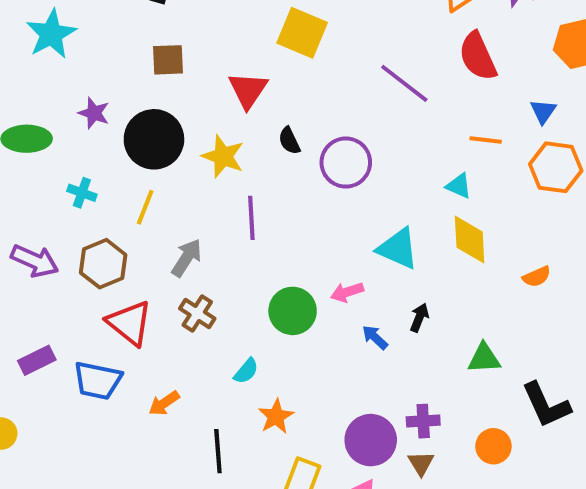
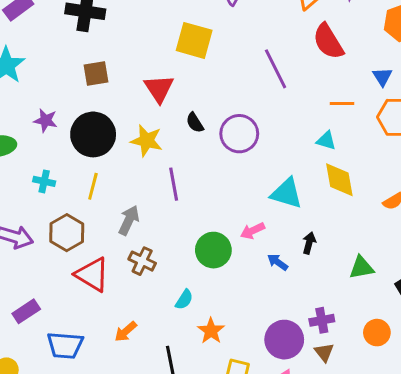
purple line: (404, 83) -> (276, 69), turned 33
blue trapezoid: (98, 380) -> (65, 345), moved

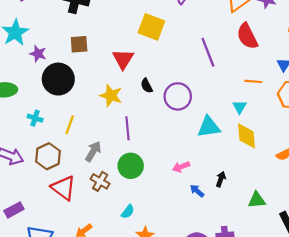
purple star: (46, 120) -> (38, 54), moved
black circle: (93, 134) -> (58, 79), moved
cyan triangle: (326, 141) -> (240, 107), turned 40
cyan triangle: (286, 193) -> (209, 127), moved, turned -30
green circle: (213, 250) -> (131, 166), moved

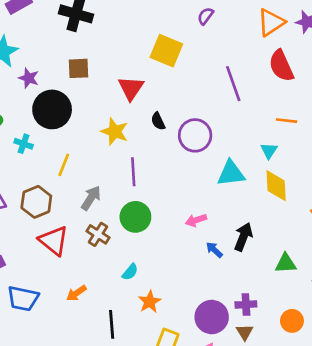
cyan cross: (35, 118) -> (24, 144), moved
black arrow: (221, 179) -> (243, 237), size x1.5

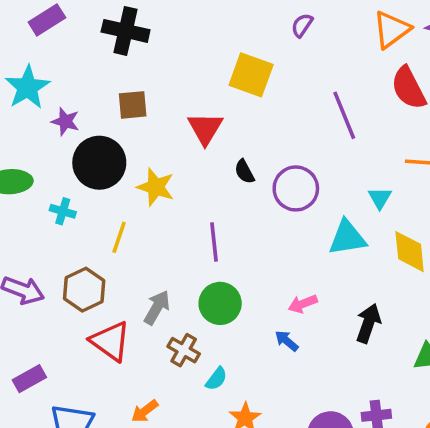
yellow star: (115, 132) -> (156, 187), moved
cyan triangle: (269, 151) -> (380, 198), moved
gray arrow: (91, 198) -> (157, 308), moved
brown cross: (98, 234) -> (184, 350), moved
blue arrow: (214, 250) -> (287, 341), moved

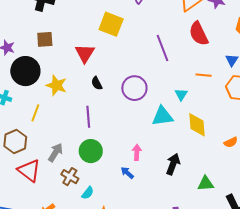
black semicircle: (244, 172) -> (97, 83), moved
pink arrow: (303, 304) -> (137, 152), turned 112

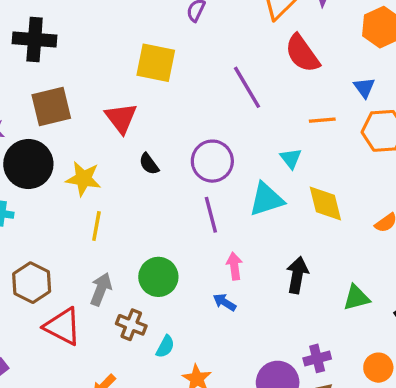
brown square: (45, 39) -> (51, 106), size x1.4
yellow line: (35, 113) -> (96, 226), moved
purple line: (88, 117) -> (211, 215), moved

